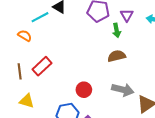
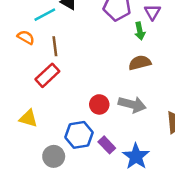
brown line: (20, 71) -> (55, 46), moved
gray arrow: (123, 90) -> (132, 104), moved

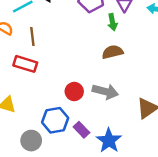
red rectangle: (47, 75) -> (25, 64), turned 60

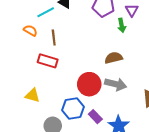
brown semicircle: (112, 52) -> (114, 58), moved
red circle: (74, 91) -> (89, 84), size x1.5

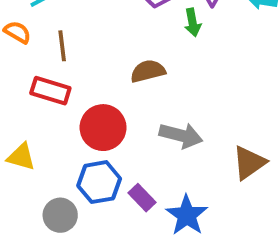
brown semicircle: (114, 58) -> (148, 71), moved
red circle: (89, 84) -> (103, 128), moved

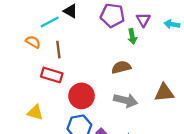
brown semicircle: (148, 71) -> (121, 67), moved
brown triangle: (249, 163) -> (164, 93), moved, turned 30

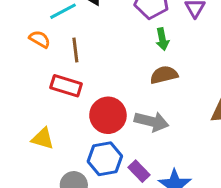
green arrow: (132, 36) -> (162, 39), moved
gray arrow: (126, 100) -> (151, 121), moved

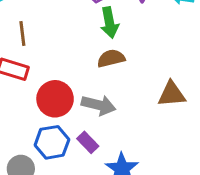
green arrow: (162, 39) -> (109, 23), size x1.4
purple rectangle: (139, 171) -> (88, 142), moved

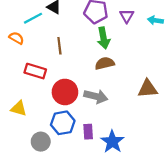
brown line: (22, 34) -> (59, 46), moved
purple rectangle: (88, 142) -> (88, 132), moved, turned 40

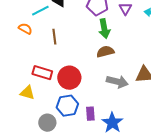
brown line: (59, 46) -> (54, 37), moved
red rectangle: (35, 71) -> (42, 73), moved
gray arrow: (96, 96) -> (117, 82), moved

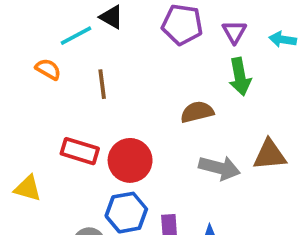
green arrow: (104, 29) -> (240, 77), moved
yellow triangle: (27, 93) -> (28, 188), moved

